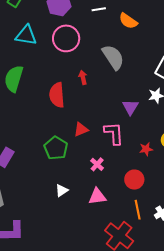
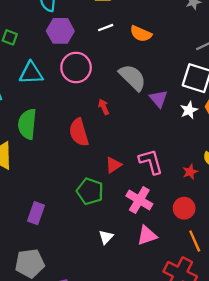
purple triangle: (130, 107) -> (159, 99), moved
pink cross: (97, 164) -> (139, 200), size x1.6

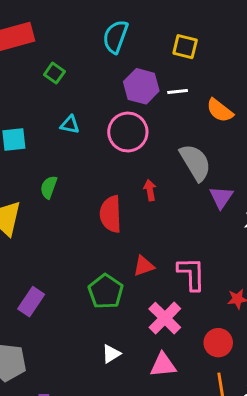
purple hexagon: (60, 31) -> (141, 86), moved
cyan triangle: (31, 73) -> (70, 125), size x0.6
green semicircle: (27, 124) -> (49, 187), size x0.6

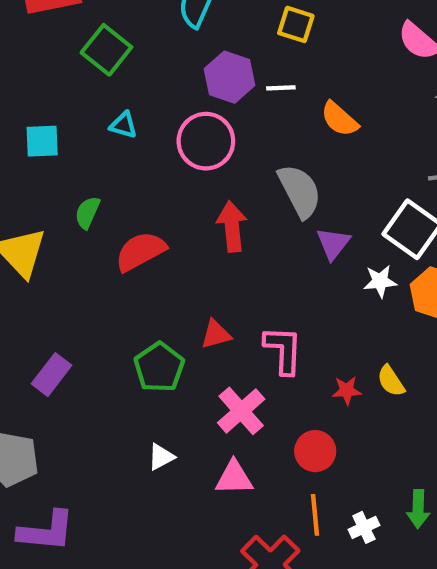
green square: (54, 73) -> (106, 50), size x1.6
red arrow: (150, 190) -> (232, 226), size x1.6
red semicircle: (111, 214) -> (140, 251), moved, turned 60

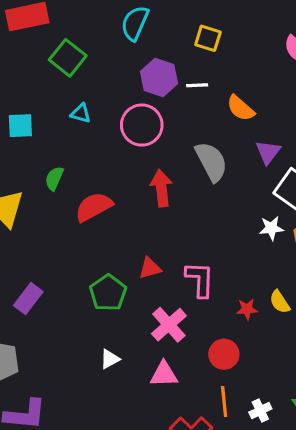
purple triangle: (333, 244) -> (268, 152), moved

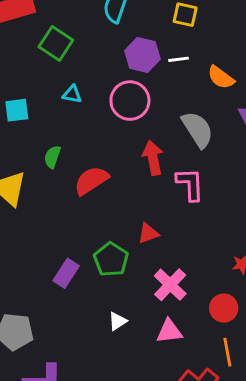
pink L-shape: (200, 279) -> (190, 184), moved
purple rectangle: (28, 299) -> (66, 273), moved

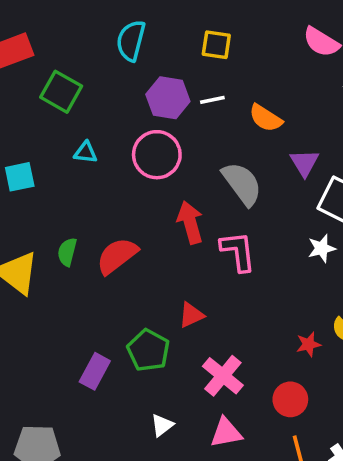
green semicircle: (52, 157) -> (67, 252), moved

